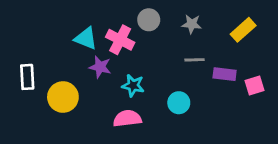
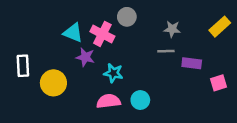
gray star: (192, 24) -> (172, 29), moved
yellow rectangle: (243, 30) -> (220, 27), moved
pink square: (255, 86) -> (219, 83), moved
cyan circle: (179, 103) -> (140, 100), moved

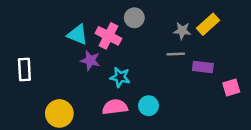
yellow rectangle: (220, 27) -> (208, 24), moved
yellow circle: (53, 83) -> (59, 113), moved

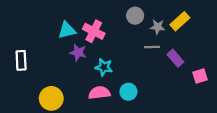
gray circle: (134, 18) -> (135, 16), moved
cyan triangle: (77, 35) -> (67, 30), turned -36
purple rectangle: (203, 67) -> (175, 58), turned 42

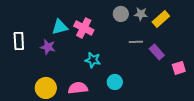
gray star: (157, 27) -> (141, 14), moved
purple star: (78, 53) -> (48, 47), moved
white rectangle: (21, 60) -> (19, 41), moved
pink semicircle: (99, 93) -> (78, 88), moved

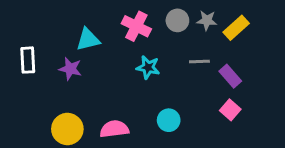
pink cross: (84, 28) -> (136, 26), moved
cyan star: (93, 60) -> (148, 67), moved
pink square: (179, 68) -> (230, 110), moved, turned -32

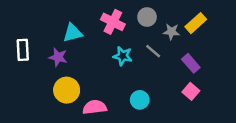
gray star: (207, 20) -> (171, 32), moved
gray line: (199, 61) -> (153, 51), moved, turned 42
yellow circle: (67, 129) -> (67, 90), moved

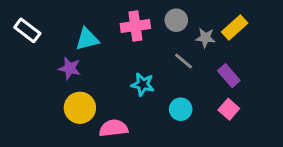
pink cross: (113, 22) -> (135, 26), turned -35
white rectangle: (23, 50) -> (27, 30), moved, turned -50
cyan star: (123, 56) -> (143, 84), moved
cyan circle: (140, 100) -> (181, 109), moved

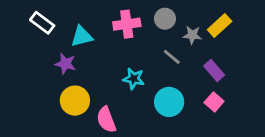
white rectangle: (27, 30) -> (42, 23), moved
cyan circle: (181, 109) -> (169, 102), size x1.4
pink semicircle: (113, 128) -> (106, 120), turned -104

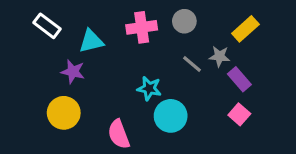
gray star: (192, 35) -> (219, 56), moved
yellow circle: (75, 101) -> (64, 113), moved
cyan circle: (169, 102) -> (171, 116), moved

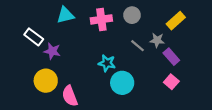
white rectangle: (47, 26) -> (34, 37), moved
cyan triangle: (91, 41) -> (65, 15), moved
pink semicircle: (119, 134) -> (70, 96), moved

